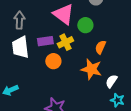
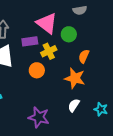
purple rectangle: (45, 41) -> (30, 41), moved
white semicircle: (111, 81) -> (74, 105), moved

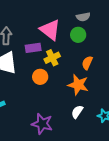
green circle: (69, 34) -> (78, 35), moved

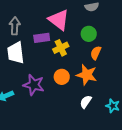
green circle: (78, 35) -> (89, 34), moved
orange circle: (40, 77) -> (62, 77), moved
purple star: (42, 124) -> (34, 85), moved

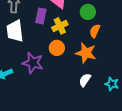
purple rectangle: (42, 38) -> (41, 16), turned -70
orange circle: (62, 77) -> (57, 48), moved

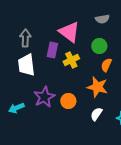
orange circle: (57, 48) -> (68, 101), moved
purple star: (33, 63) -> (44, 97), turned 30

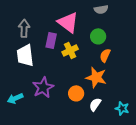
orange circle: (68, 101) -> (76, 93), moved

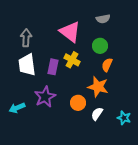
purple rectangle: (51, 40) -> (53, 67), moved
yellow cross: (70, 50) -> (72, 60), turned -35

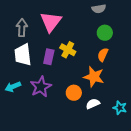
pink triangle: (70, 32) -> (51, 22), moved, turned 30
green circle: (100, 46) -> (105, 33), moved
cyan arrow: (17, 108) -> (13, 87), moved
white semicircle: (97, 114) -> (93, 104), turned 32

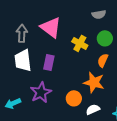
pink triangle: (51, 22) -> (51, 27), turned -30
yellow cross: (68, 50) -> (80, 43), moved
cyan arrow: (13, 87) -> (13, 103), moved

